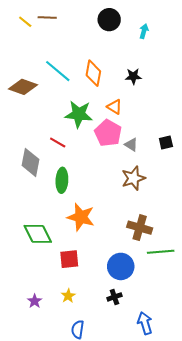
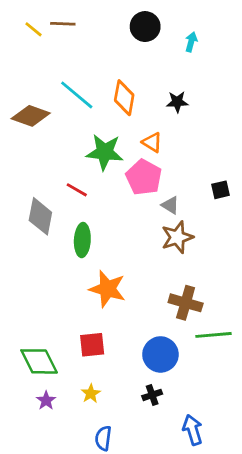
gray triangle: (131, 145) -> (170, 205), moved
green diamond: (38, 234) -> (39, 361), moved

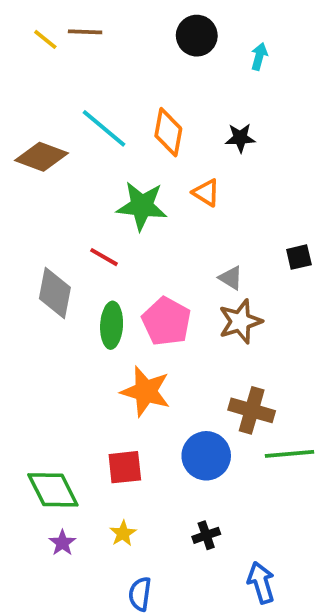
pink pentagon: (144, 177) -> (166, 321), moved
blue circle: (160, 354) -> (206, 456), moved

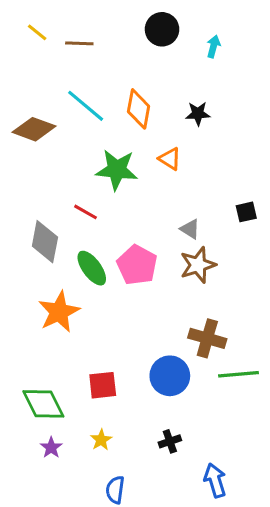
brown line: (85, 32) -> (79, 43), moved
green ellipse: (112, 325) -> (92, 268), turned -39
orange star: (146, 391) -> (59, 312), moved, turned 30

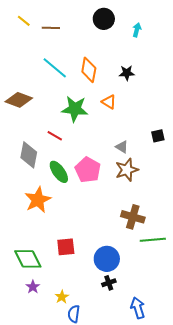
brown diamond: (34, 129) -> (19, 100), moved
blue circle: (170, 376) -> (107, 259), moved
yellow star: (101, 440) -> (62, 297), moved

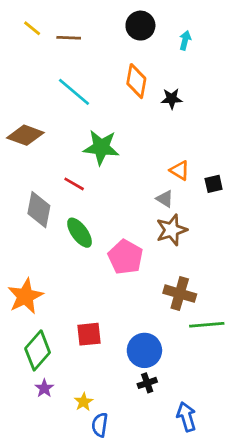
orange diamond: (89, 70) -> (136, 81), moved
orange triangle: (109, 102) -> (180, 170), moved
pink pentagon: (88, 170) -> (126, 257), moved
orange star: (38, 200) -> (25, 296), moved
green diamond: (28, 259) -> (38, 350), turned 68

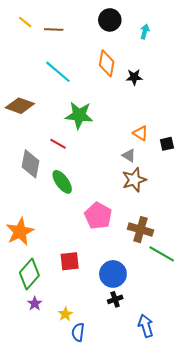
pink pentagon: (126, 257) -> (98, 216), moved
green line: (207, 325) -> (162, 254), turned 35

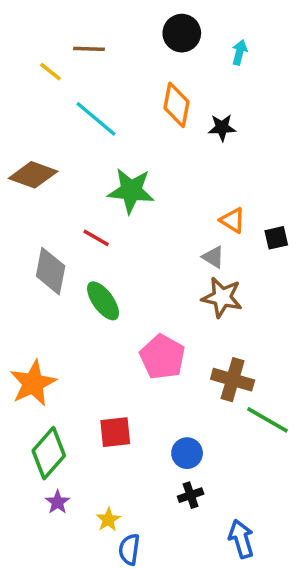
yellow line: (25, 22) -> (51, 72), moved
brown star: (134, 180) -> (222, 297), turned 30
blue circle: (113, 274) -> (187, 453), size x0.7

